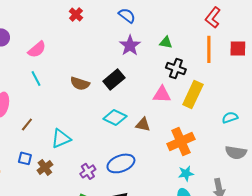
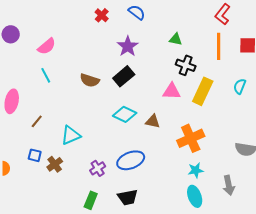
red cross: (76, 14) -> (102, 15), moved
purple star: (130, 45) -> (128, 46), moved
cyan semicircle: (230, 117) -> (240, 86), moved, turned -49

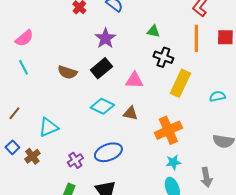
cyan semicircle: (240, 86) -> (217, 96), moved, turned 56
pink triangle: (172, 91) -> (134, 80), moved
blue square: (35, 155) -> (12, 147), turned 32

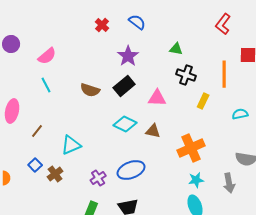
orange line: (196, 38) -> (224, 74), moved
yellow rectangle: (180, 83) -> (203, 101), size x0.6
gray arrow: (206, 177) -> (229, 183), moved

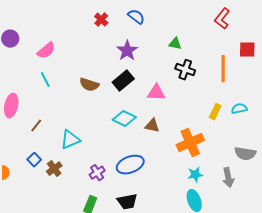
yellow rectangle: (203, 101) -> (215, 112), moved

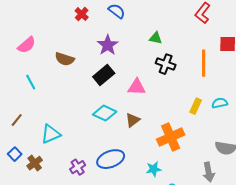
cyan line: (45, 80) -> (31, 82), moved
brown semicircle: (89, 85) -> (65, 59), moved
brown triangle: (152, 126) -> (133, 120), turned -49
cyan star: (195, 175) -> (154, 169), moved

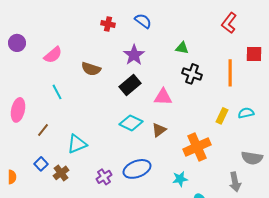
red cross: (82, 14) -> (108, 24), turned -32

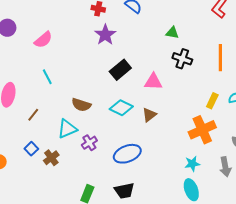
purple star: (134, 55) -> (105, 35), moved
brown semicircle: (91, 69) -> (81, 105), moved
orange cross: (197, 147) -> (202, 130), moved
purple cross: (104, 177) -> (89, 143), moved
cyan star: (180, 179) -> (192, 164), moved

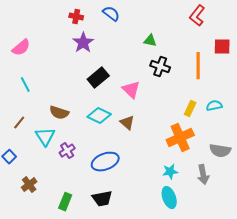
pink triangle: (153, 82) -> (131, 90), turned 42
brown line: (33, 115) -> (19, 123), moved
brown triangle: (149, 115) -> (127, 123), turned -42
cyan triangle: (67, 129) -> (45, 137), turned -40
brown cross: (51, 158) -> (29, 185), moved

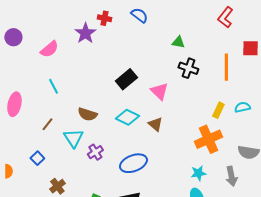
purple star: (83, 43) -> (85, 33), moved

